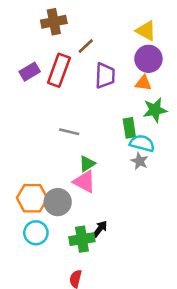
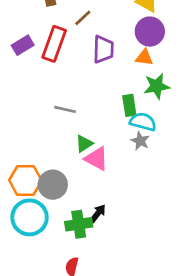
pink triangle: (85, 182) -> (96, 159), moved
cyan circle: (36, 233) -> (30, 217), size x1.4

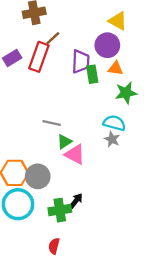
brown line: (83, 18) -> (53, 38), moved
purple circle: (150, 32) -> (107, 45), moved
green rectangle: (129, 105) -> (92, 74), moved
gray line: (65, 109) -> (52, 123), moved

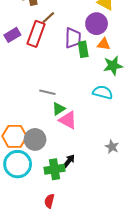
gray star: (112, 139) -> (112, 147), moved

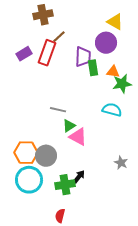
orange triangle: (104, 44) -> (113, 72), moved

